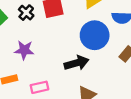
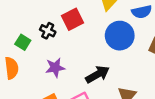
black arrow: (77, 63) -> (98, 74), moved

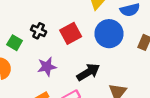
red square: (73, 19) -> (71, 33), moved

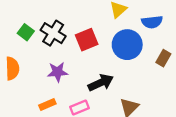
black cross: (39, 31) -> (53, 33), size x1.5
green square: (15, 43) -> (26, 32), moved

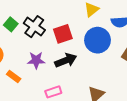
black arrow: (101, 83) -> (66, 60), moved
orange rectangle: (47, 104) -> (14, 76), moved, turned 56

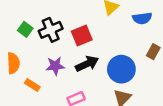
black cross: (34, 27) -> (51, 30), turned 35
blue circle: (97, 40) -> (121, 69), moved

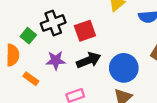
green square: (25, 29) -> (28, 36), moved

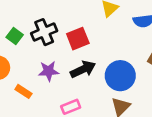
green square: (28, 36) -> (15, 36), moved

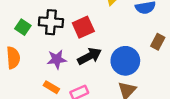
black cross: (44, 32) -> (51, 22), turned 30
orange rectangle: (23, 91) -> (51, 87), moved

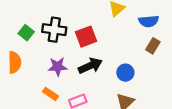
brown rectangle: (158, 42) -> (153, 46), moved
blue circle: (125, 61) -> (125, 73), size x0.6

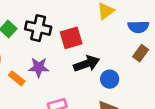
black arrow: (90, 66) -> (87, 64), moved
orange rectangle: (51, 94) -> (17, 78), moved

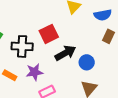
black cross: (38, 28) -> (22, 46), moved
purple star: (39, 67) -> (34, 72), moved

